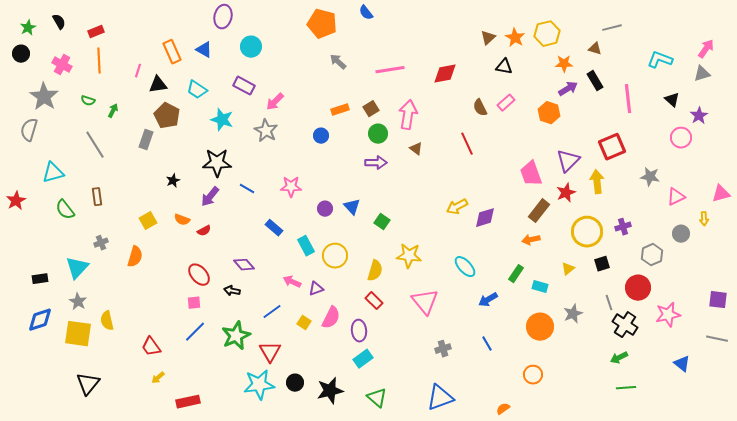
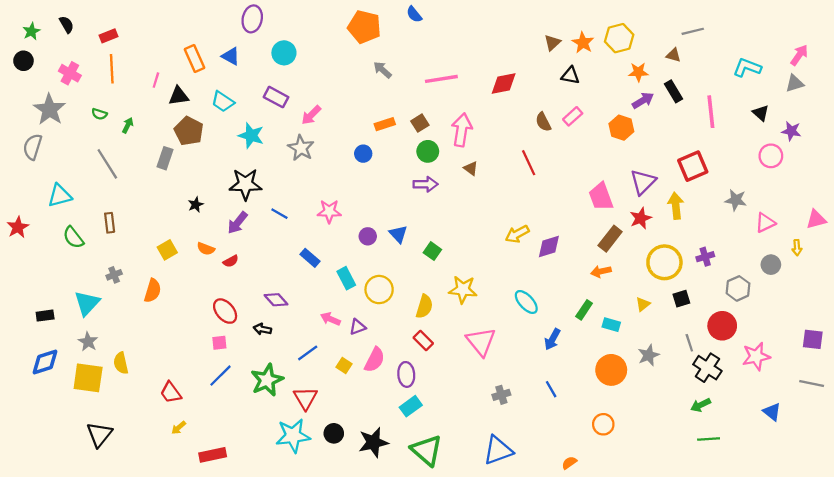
purple star: (699, 116) -> (791, 131), turned -30
blue arrow: (488, 300) -> (552, 339), turned -30
green triangle: (377, 398) -> (427, 450), size x1.4

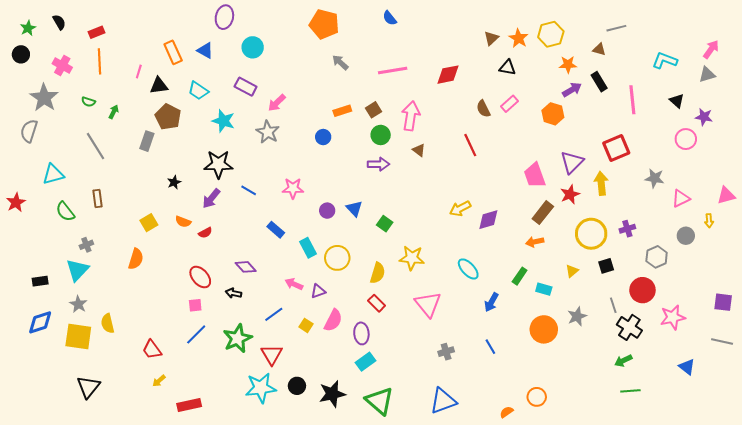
blue semicircle: (414, 14) -> (390, 18), moved
gray cross: (114, 275) -> (86, 245), moved
orange circle: (603, 424) -> (537, 397), moved

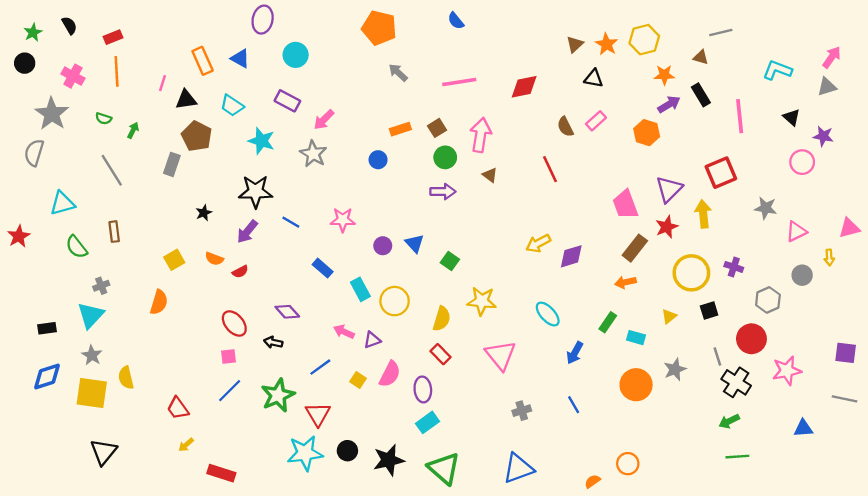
purple cross: (627, 229) -> (734, 267), turned 35
blue triangle: (687, 367) -> (803, 428), turned -42
red rectangle: (189, 405) -> (221, 473), turned 30

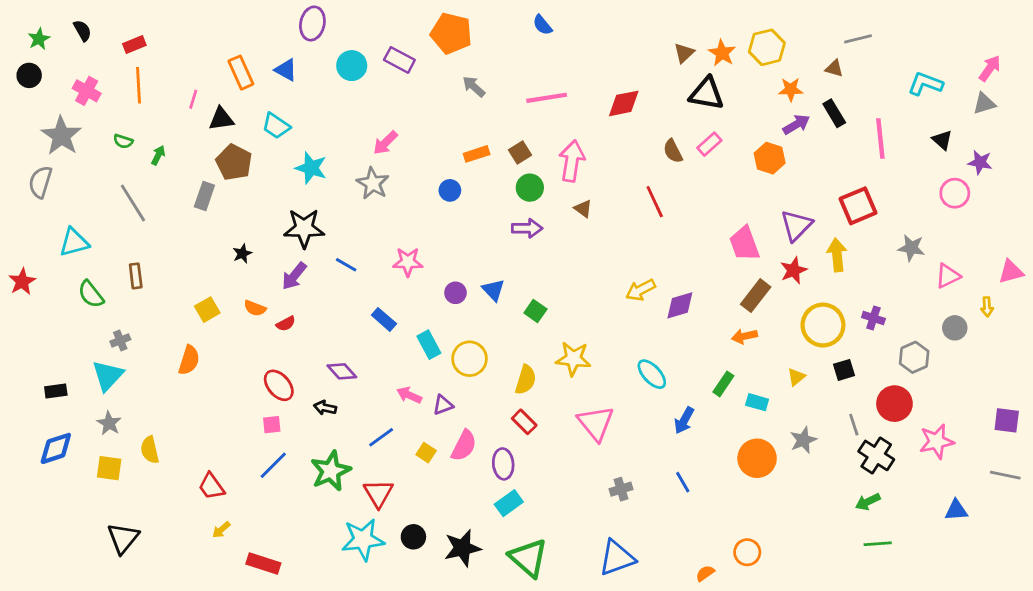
black triangle: (594, 78) -> (707, 94), size x1.5
purple rectangle: (287, 101) -> (399, 60), moved
yellow square: (92, 393) -> (109, 468), size x0.7

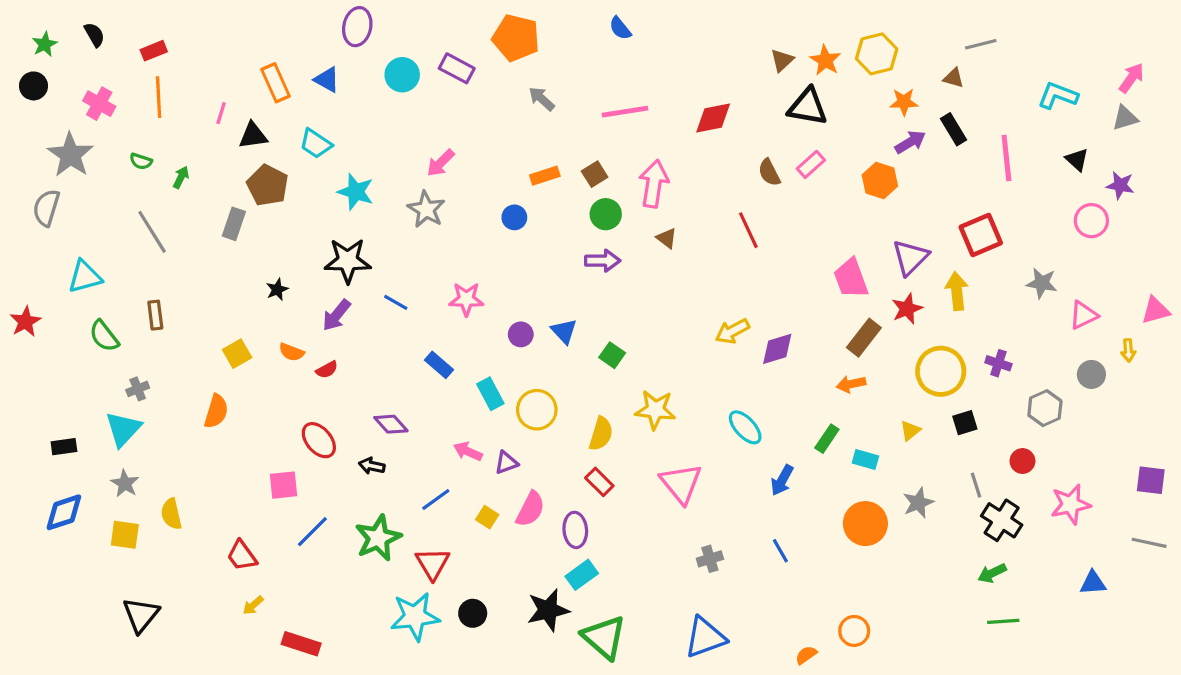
red circle: (894, 404) -> (1022, 461), size x0.6
pink square: (272, 425) -> (284, 485), moved, size x1.4
black star: (463, 548) -> (548, 610), moved

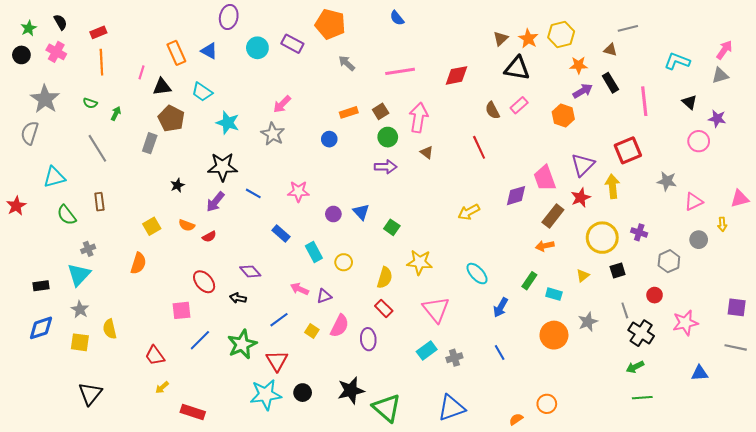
pink cross: (99, 104) -> (56, 52), moved
purple diamond: (777, 349) -> (516, 196), moved
yellow circle: (537, 410) -> (344, 262), size x0.7
cyan rectangle: (582, 575) -> (427, 350), moved

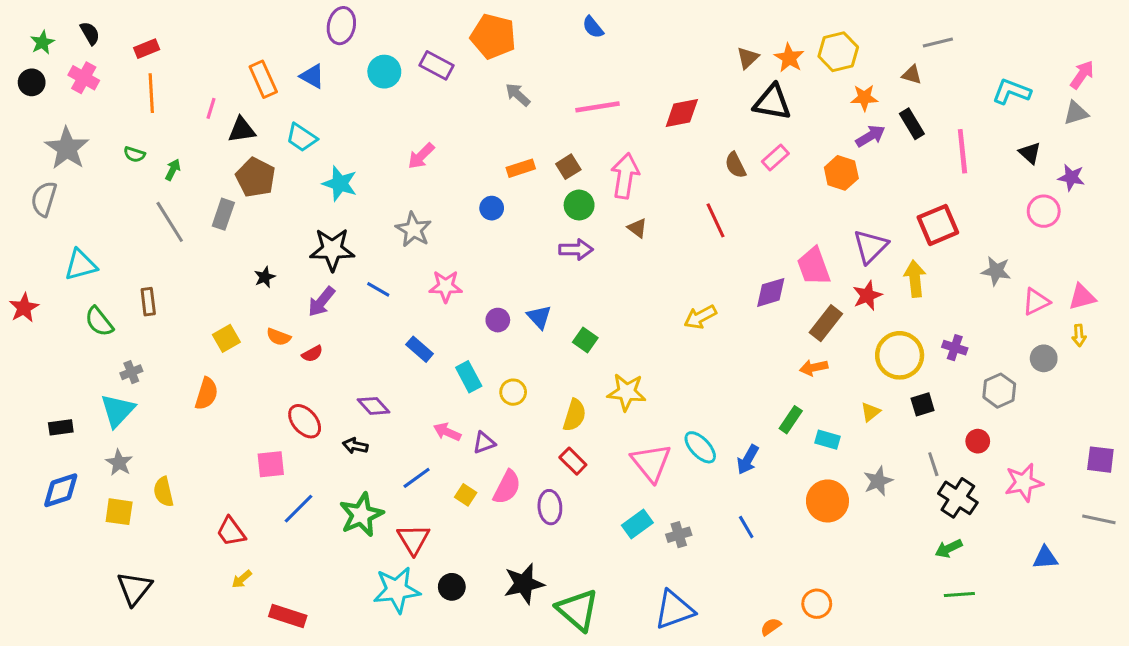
gray star: (273, 134) -> (413, 230), moved
gray line: (97, 148) -> (170, 222), moved
pink triangle: (740, 199) -> (1082, 297), moved
cyan ellipse: (477, 274) -> (700, 447), moved

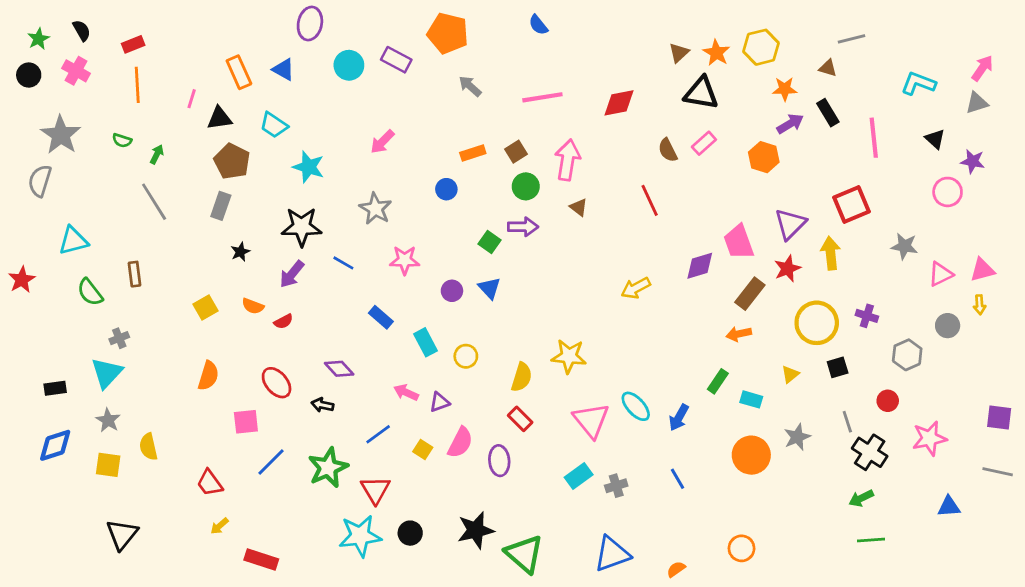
gray rectangle: (223, 214) -> (221, 206), moved
green square: (585, 340) -> (490, 242), moved
orange semicircle: (206, 394) -> (208, 376), moved
orange semicircle: (771, 627) -> (676, 569), moved

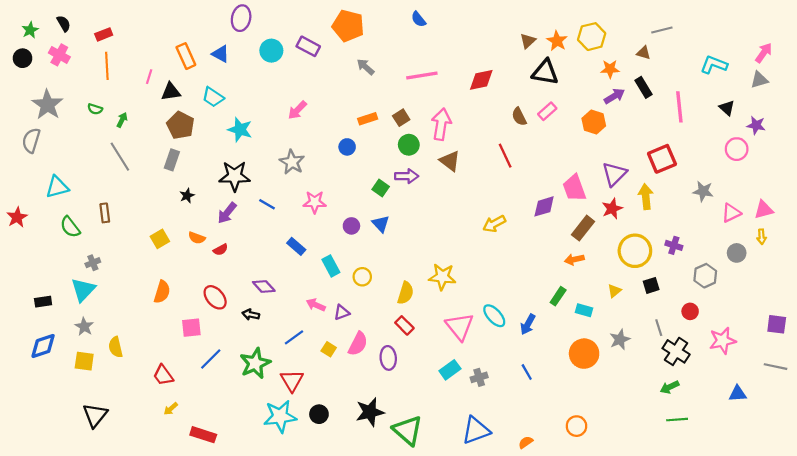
brown triangle: (579, 207) -> (450, 161), size x1.5

